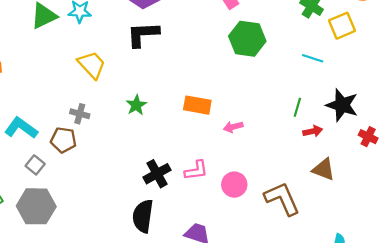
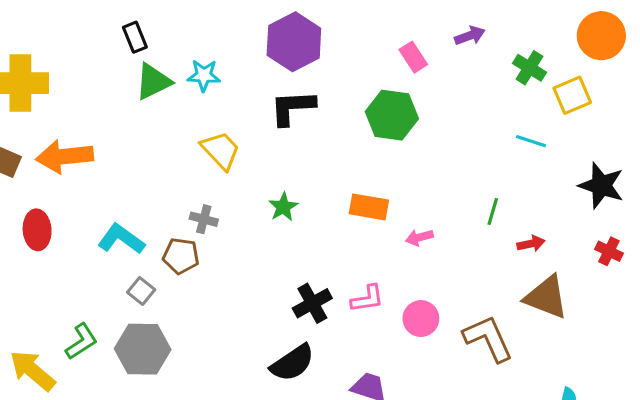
green hexagon: (247, 39) -> (392, 115), moved
black star: (342, 105) -> (601, 186), moved
green line: (297, 107) -> (493, 211), moved
brown triangle: (324, 169) -> (546, 297), size x1.4
black semicircle: (143, 216) -> (292, 363), turned -132

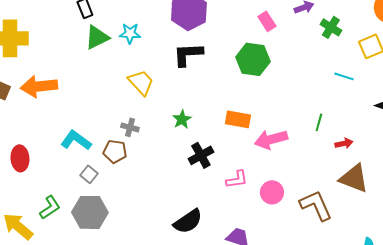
green cross: (529, 68) -> (331, 27), moved
red ellipse: (37, 230) -> (20, 158), moved
pink arrow: (419, 237) -> (271, 139), size x1.8
black cross: (312, 303) -> (201, 155), moved

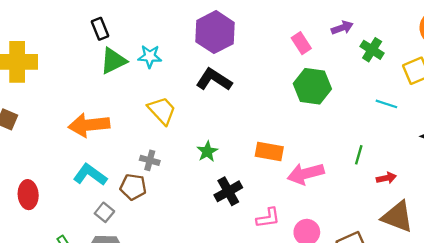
black L-shape: (188, 54) -> (214, 80), turned 36
green hexagon: (253, 59) -> (312, 86), moved
orange arrow: (39, 86) -> (89, 125), moved

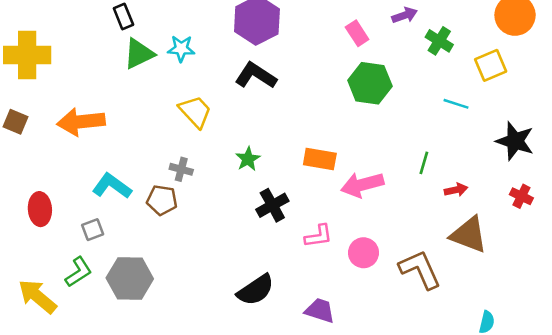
orange arrow: (89, 125) -> (81, 122), moved
gray square: (104, 212) -> (93, 230), moved, turned 30

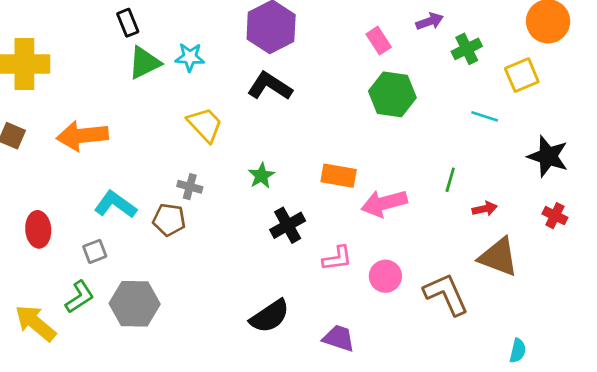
green cross: (439, 41) -> (467, 49), turned 32

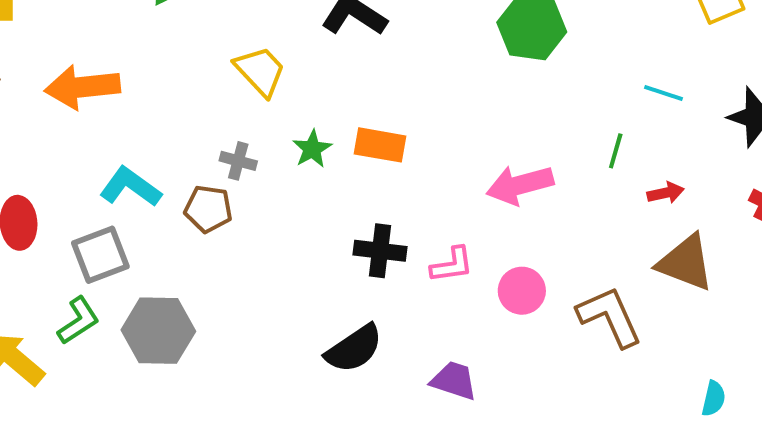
cyan line: (485, 116) -> (664, 93), moved
green star: (261, 176) -> (312, 149), moved
orange rectangle: (339, 176) -> (380, 145), moved
black cross: (288, 225) -> (380, 251), moved, turned 36
gray square: (95, 251) -> (100, 255), size x1.6

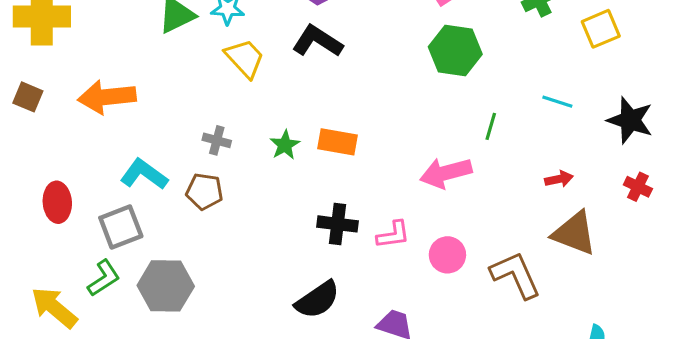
yellow trapezoid: (260, 71) -> (245, 58), moved
green line: (616, 151) -> (491, 126), moved
gray cross: (238, 161) -> (217, 140), moved

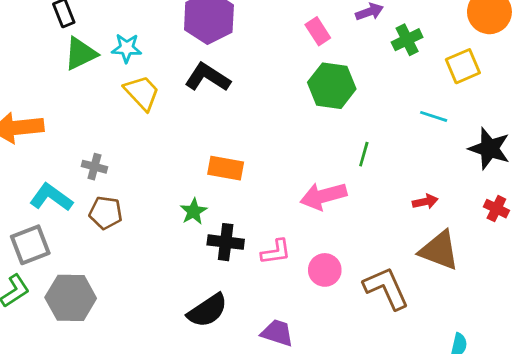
cyan line: (557, 102) -> (434, 116), moved
gray cross: (217, 140) -> (94, 167), moved
green star: (285, 145) -> (194, 211), moved

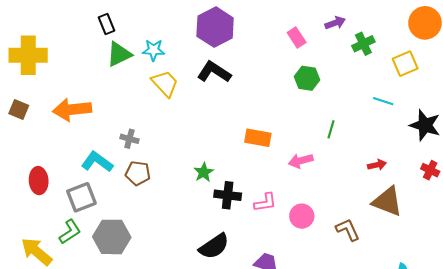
green hexagon: (332, 86) -> (307, 78), size x0.7
orange rectangle: (226, 168) -> (258, 138), moved
pink arrow: (323, 196) -> (301, 161), size x0.7
brown L-shape: (386, 288) -> (348, 230), size x0.7

